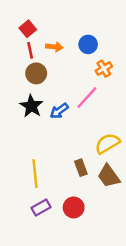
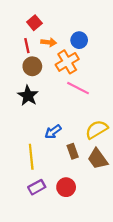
red square: (28, 29) -> (34, 23), moved
orange cross: (104, 69) -> (67, 62), moved, size x1.5
pink line: (87, 98) -> (78, 88), turned 75
blue arrow: (59, 111) -> (53, 132), moved

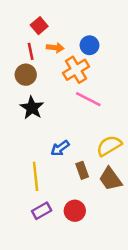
brown circle: (32, 66) -> (26, 75), moved

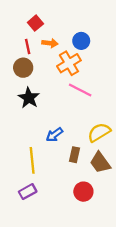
brown rectangle: (82, 170) -> (75, 155), turned 32
purple rectangle: (42, 211) -> (28, 192), moved
red circle: (75, 211) -> (83, 192), moved

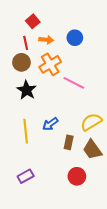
orange cross: (69, 63) -> (50, 64), moved
yellow line: (32, 160) -> (26, 131), moved

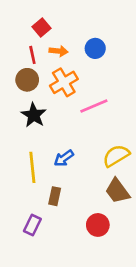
pink line: (74, 83) -> (94, 106), turned -50
brown rectangle: (69, 142) -> (55, 196), moved
purple rectangle: (26, 176) -> (32, 225), turned -35

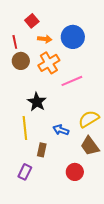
blue circle: (95, 48) -> (73, 37), size x1.5
red line: (32, 55) -> (15, 42), moved
black star: (34, 115) -> (37, 102), moved
blue arrow: (64, 158) -> (61, 130), moved, turned 56

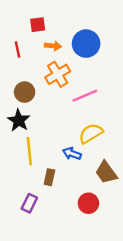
red square: (32, 21) -> (38, 25), turned 32
brown circle: (21, 61) -> (25, 92), moved
black star: (37, 102) -> (19, 120), moved
yellow semicircle: (89, 119) -> (91, 133), moved

